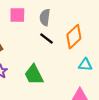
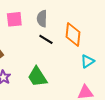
orange diamond: (74, 37) -> (73, 35), turned -35
cyan triangle: (85, 65) -> (87, 61), turned -32

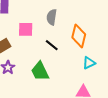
pink square: (14, 19) -> (26, 29), moved
black line: (46, 39) -> (52, 45), moved

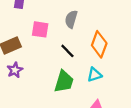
cyan triangle: (89, 63) -> (94, 75), moved
green trapezoid: (40, 71) -> (64, 81), moved, turned -145

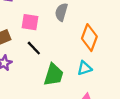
black line: (67, 51) -> (34, 48), moved

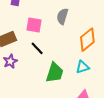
orange diamond: (89, 38) -> (87, 40), turned 30

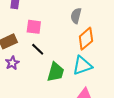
gray semicircle: (62, 16) -> (76, 16), moved
cyan triangle: (83, 67) -> (82, 66), size x1.5

